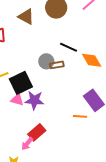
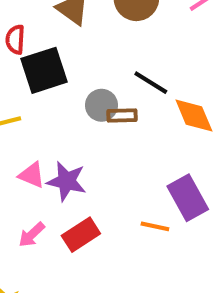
black square: (21, 83) -> (44, 70), moved
red rectangle: (37, 132) -> (81, 235), moved
pink arrow: (27, 144) -> (32, 235), moved

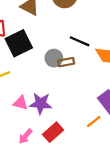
orange line: (155, 226) -> (94, 121), turned -42

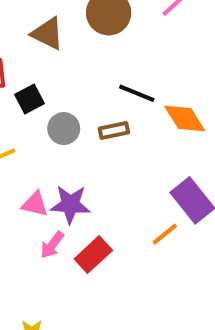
black square: (19, 43) -> (30, 99), size x0.6
gray circle: (54, 58) -> (64, 129), moved
pink arrow: (25, 136) -> (52, 245), moved

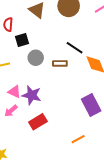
orange line: (165, 234) -> (78, 139), moved
pink arrow: (52, 245) -> (11, 111), moved

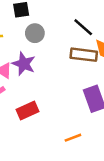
brown rectangle: (60, 63) -> (84, 55), moved, size x1.5
purple star: (32, 95) -> (24, 64), moved

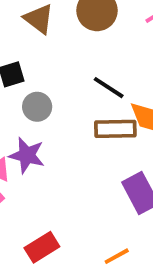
red rectangle: (27, 110) -> (42, 247), moved

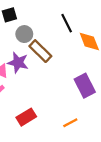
black line: (109, 88) -> (67, 23), turned 30
brown rectangle: (115, 129) -> (40, 51), moved, turned 45

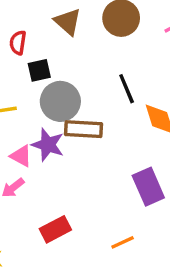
gray circle: (24, 34) -> (60, 101), size x1.5
brown rectangle: (40, 51) -> (83, 129), turned -45

